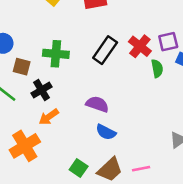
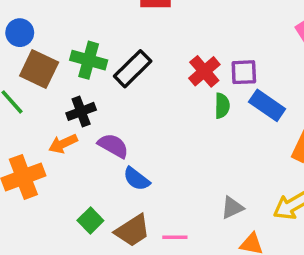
black rectangle: (105, 50) -> (133, 69), moved
brown square: (22, 67) -> (39, 69), size x1.5
black cross: (42, 90) -> (81, 111), moved
purple semicircle: (97, 104) -> (113, 146), moved

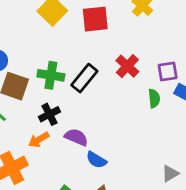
red cross: (204, 71) -> (127, 66), moved

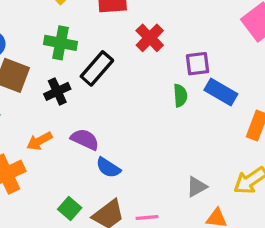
red cross: (127, 66) -> (150, 38), moved
green cross: (51, 75) -> (61, 43), moved
black cross: (49, 114) -> (57, 91), moved

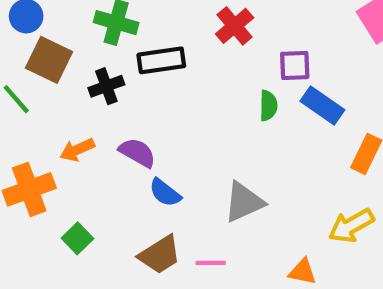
black rectangle: (97, 68) -> (161, 60), turned 36
gray triangle: (197, 187) -> (244, 202), moved, size x1.5
green square: (70, 208) -> (77, 238), moved

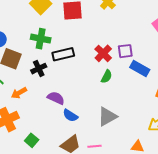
red cross: (235, 26) -> (103, 53), moved
green semicircle: (268, 106) -> (107, 77), moved, turned 32
orange arrow: (77, 150) -> (19, 93), moved

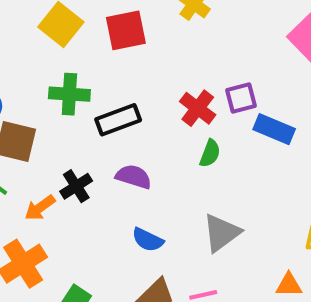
black cross: (39, 69) -> (76, 186), moved
purple semicircle: (56, 98) -> (134, 177), moved

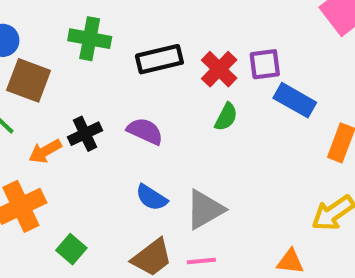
black rectangle: (118, 120) -> (159, 59), moved
gray triangle: (222, 233) -> (205, 209), moved

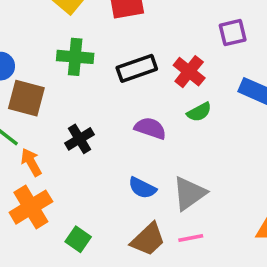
purple square: (265, 64) -> (233, 33), moved
green semicircle: (226, 117) -> (199, 112), turned 40
purple semicircle: (145, 131) -> (150, 128), moved
orange arrow: (45, 151) -> (31, 162), moved, turned 96

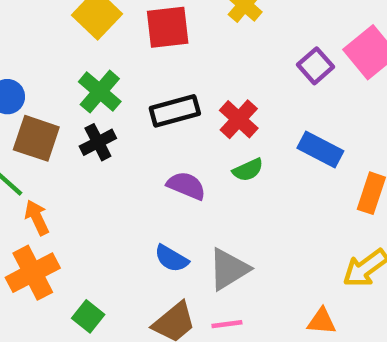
purple square: (233, 33) -> (315, 66), moved, turned -32
green cross: (75, 57) -> (100, 92), turned 32
black cross: (80, 139) -> (98, 142), moved

